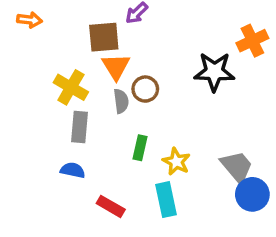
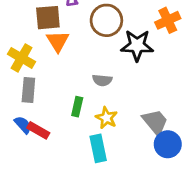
brown circle: (145, 89) -> (106, 20), moved, size x1.5
gray semicircle: (121, 101) -> (102, 80), moved, turned 102
blue semicircle: (73, 170) -> (23, 125), turned 36
red rectangle: (111, 206) -> (38, 130), moved

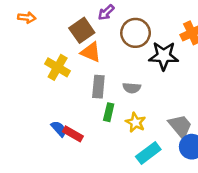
brown square: (48, 18) -> (82, 30), turned -30
orange triangle: (58, 41) -> (91, 52), turned -35
gray rectangle: (28, 90) -> (98, 87), moved
cyan rectangle: (98, 148) -> (148, 153), moved, turned 65

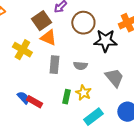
green rectangle: (109, 112) -> (66, 97), moved
gray trapezoid: (180, 126) -> (114, 78), moved

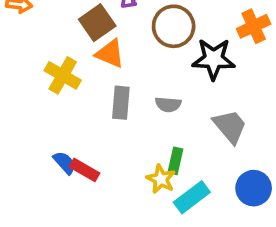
yellow star: (83, 93) -> (161, 179), moved
green rectangle: (66, 97) -> (175, 161), moved

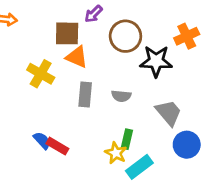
brown square: (97, 23) -> (67, 33), turned 36
blue circle: (254, 188) -> (187, 145), moved

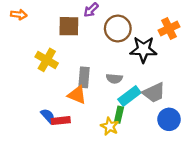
orange triangle: (77, 57) -> (77, 95), moved
gray trapezoid: (169, 113) -> (154, 93), turned 105
red rectangle: (57, 146) -> (61, 121), turned -36
cyan rectangle: (139, 167) -> (129, 96), moved

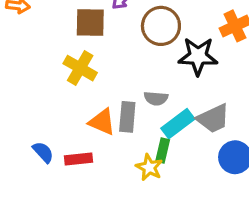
yellow cross: (47, 60) -> (80, 68), moved
gray rectangle: (84, 77) -> (127, 117), moved
blue semicircle: (48, 116) -> (43, 152), moved

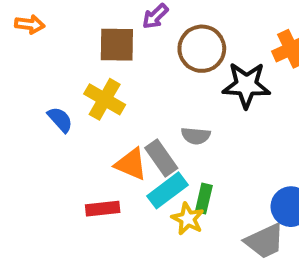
gray rectangle: (127, 117) -> (161, 158), turned -40
gray trapezoid: (213, 119) -> (265, 241), moved
cyan rectangle: (178, 124) -> (167, 190), moved
blue semicircle: (43, 152) -> (60, 120), moved

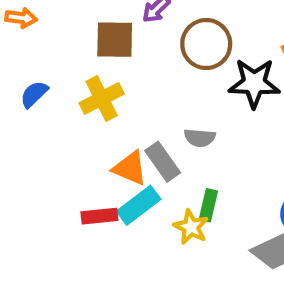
yellow cross: (105, 99) -> (102, 98), turned 33
blue semicircle: (60, 120) -> (34, 94), moved, turned -92
cyan rectangle: (167, 190) -> (139, 205), moved

